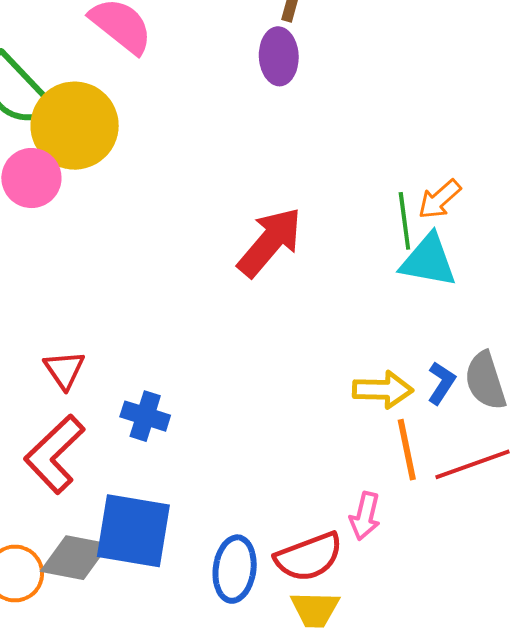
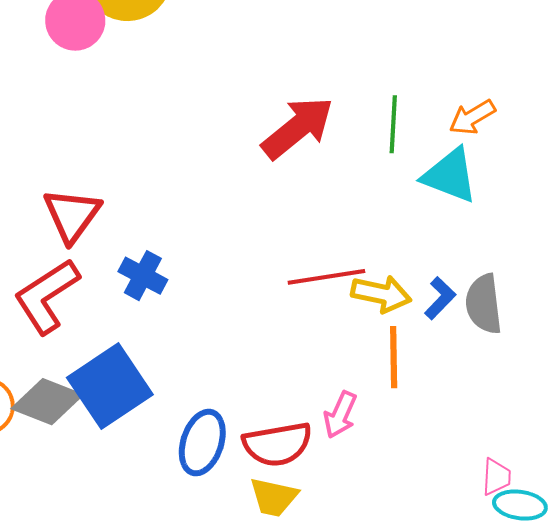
green line: (404, 221) -> (393, 124), moved
red triangle: (64, 370) -> (72, 215), size x1.4
red line: (472, 464) -> (326, 277), moved
blue square: (133, 531) -> (110, 386), turned 36

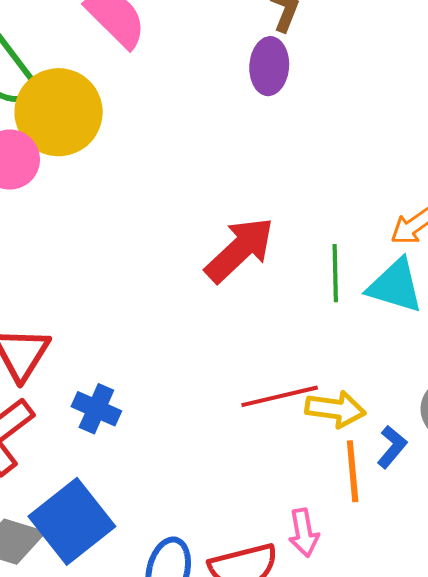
green line: (393, 124) -> (335, 273), moved
blue L-shape: (440, 298) -> (392, 447), moved
pink arrow: (340, 415) -> (304, 533), turned -30

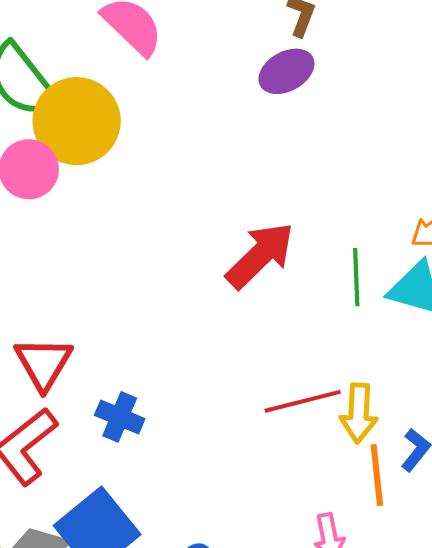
purple ellipse: (269, 66) -> (286, 71), turned 58
yellow arrow: (335, 409) -> (359, 413), turned 86

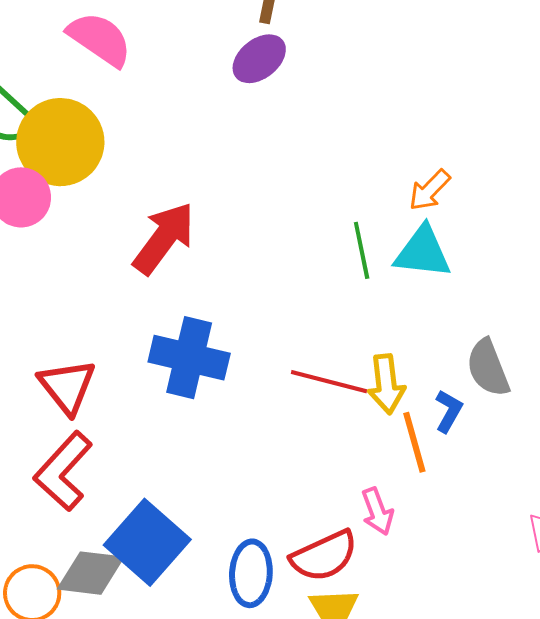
red arrow: (260, 255) -> (164, 238), moved
red line: (303, 401) -> (329, 382), turned 38
blue cross: (120, 417) -> (189, 358), moved, size x1.6

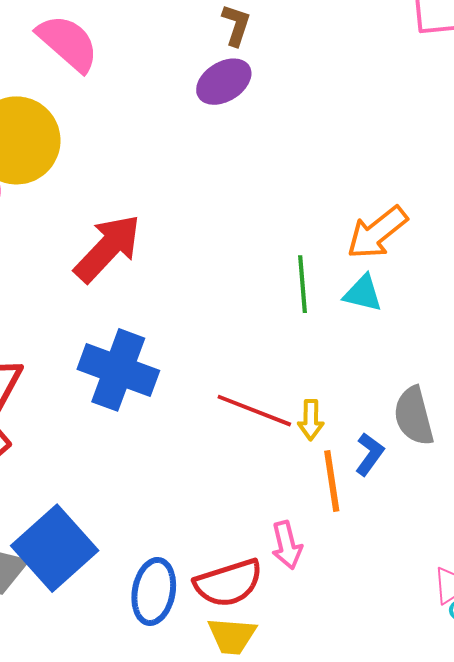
orange arrow: (430, 190) -> (377, 233), size x1.4
cyan triangle: (423, 252) -> (363, 293), size x0.7
yellow arrow: (386, 384) -> (311, 420), size x0.7

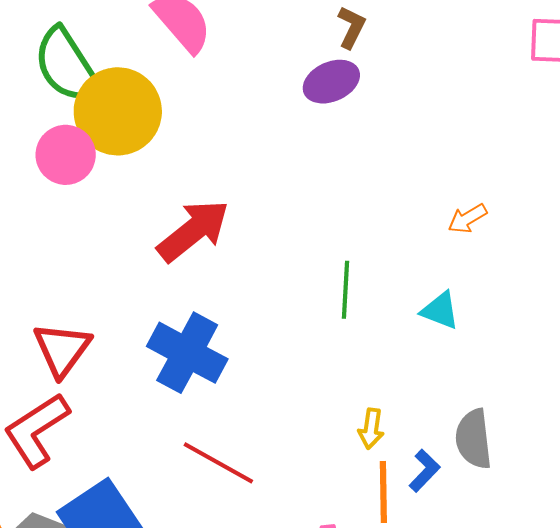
orange arrow: (377, 233) -> (468, 219), moved, size x0.6
green line: (302, 284) -> (346, 290), moved
red line: (254, 411) -> (218, 463), moved

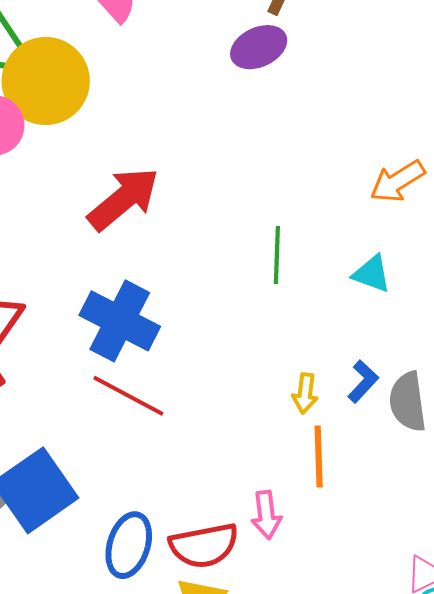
orange arrow: (468, 219) -> (397, 181), size x1.4
red line: (218, 463) -> (128, 396), moved
blue L-shape: (424, 471) -> (363, 381), moved

